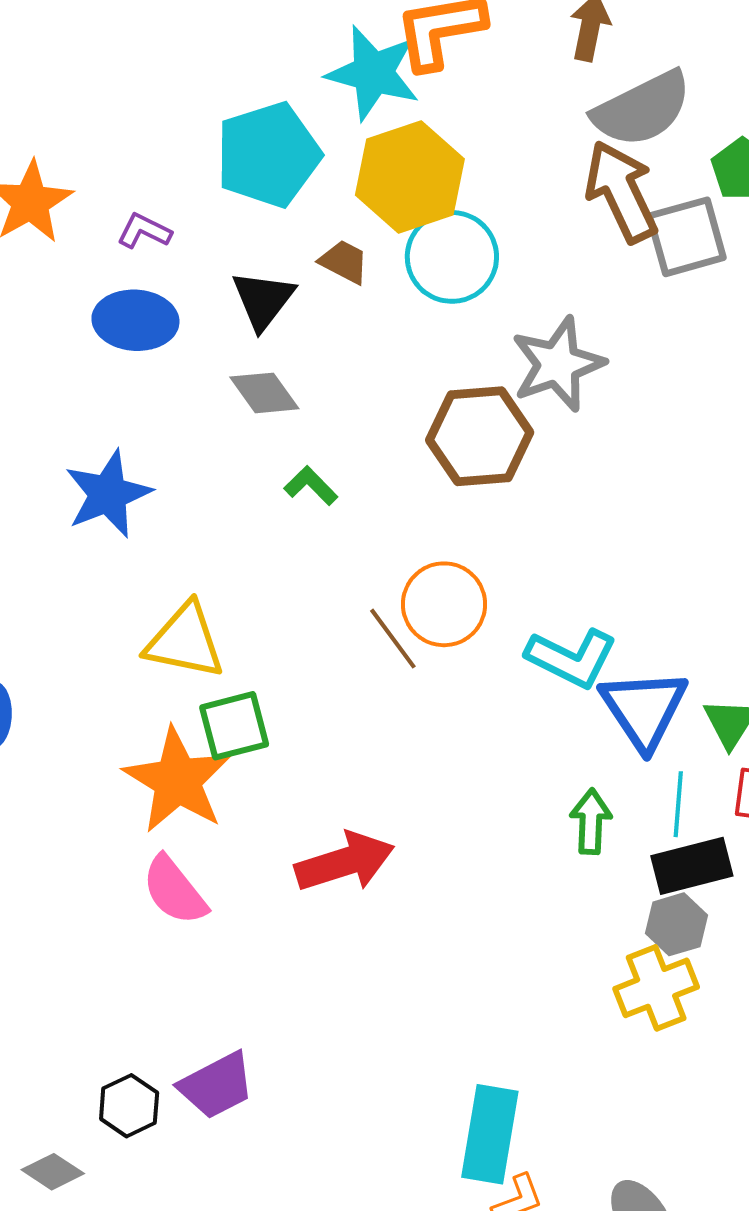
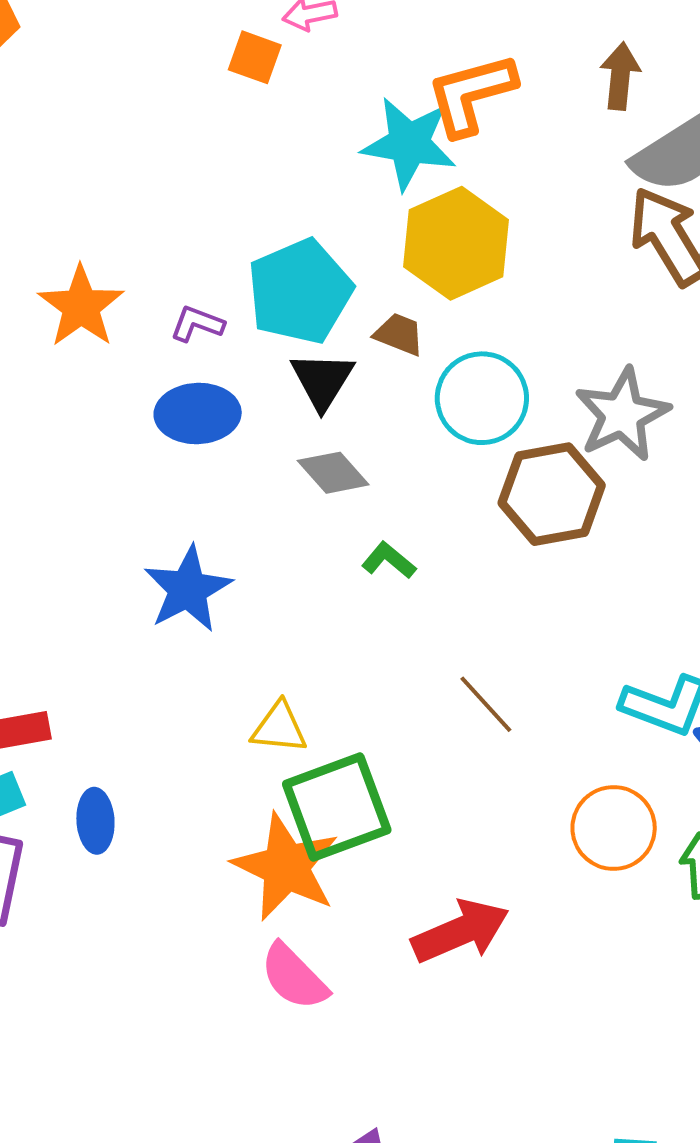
cyan pentagon: (268, 155) -> (300, 292), moved
cyan circle: (452, 257) -> (482, 398), moved
orange circle: (444, 604) -> (614, 828), moved
yellow triangle: (185, 641) -> (279, 728), size x0.7
green square: (234, 726) -> (337, 807), size x1.5

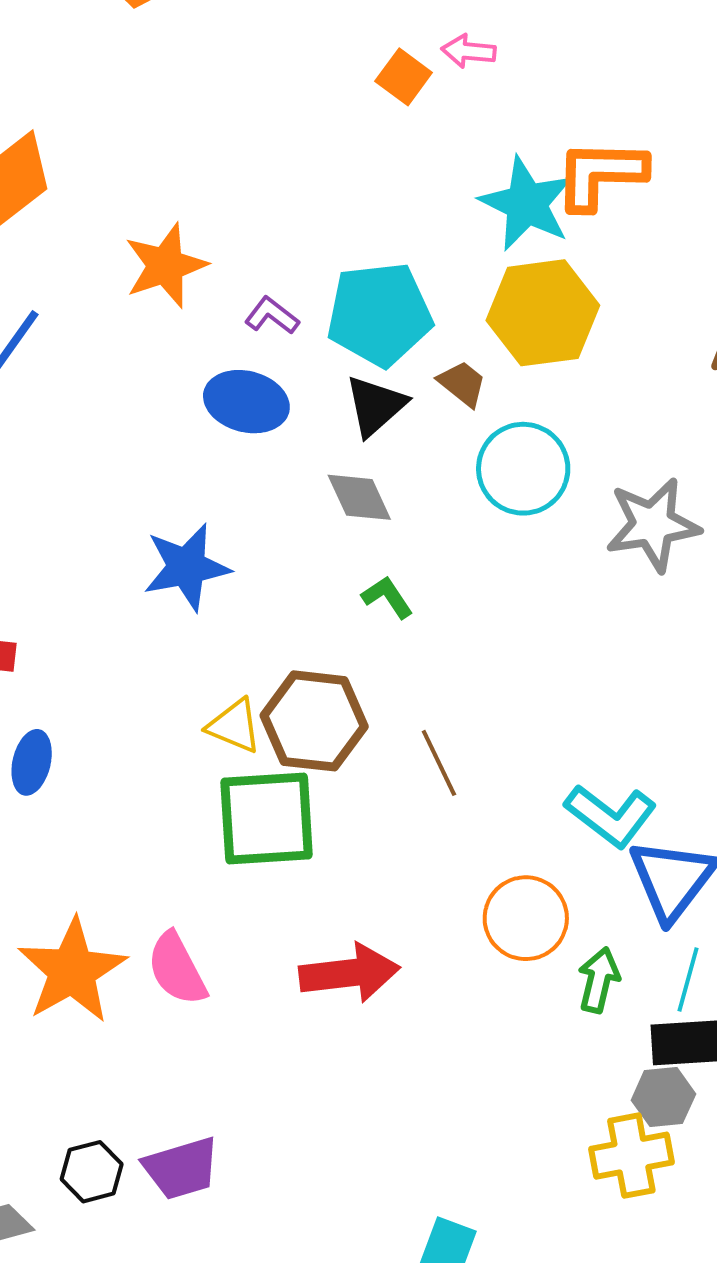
brown hexagon: (552, 494) -> (314, 721), moved
orange star: (286, 867) -> (72, 971), moved

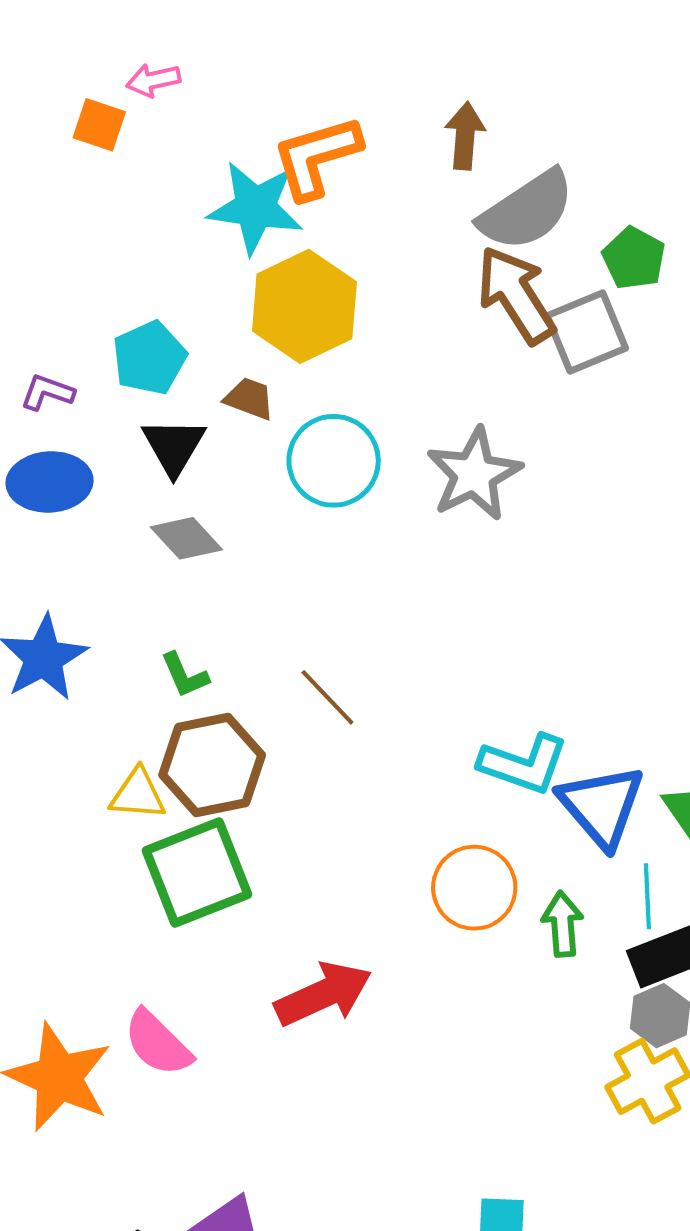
cyan pentagon: (379, 314) -> (149, 358), size x0.7
green L-shape: (387, 597) -> (185, 675), moved, turned -152
brown line: (439, 763) -> (327, 697), moved

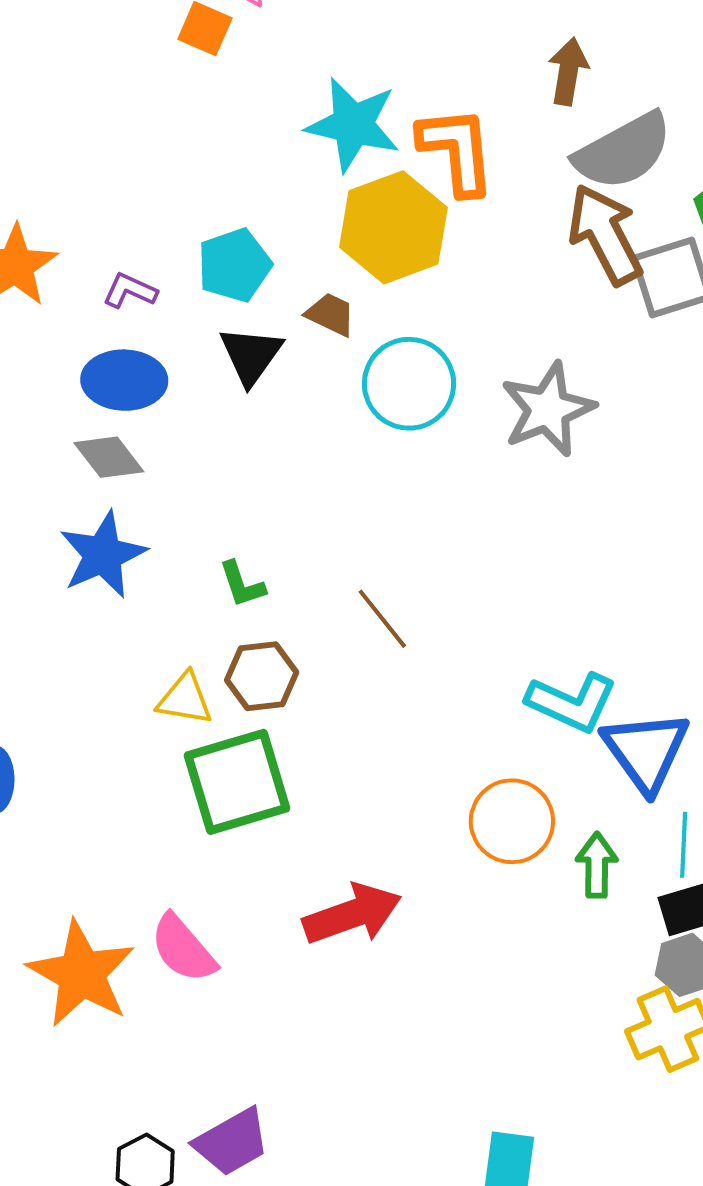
orange L-shape: (316, 157) -> (457, 150), moved, turned 96
gray diamond: (186, 538) -> (109, 457), moved
brown hexagon: (212, 765) -> (262, 676), size x0.7

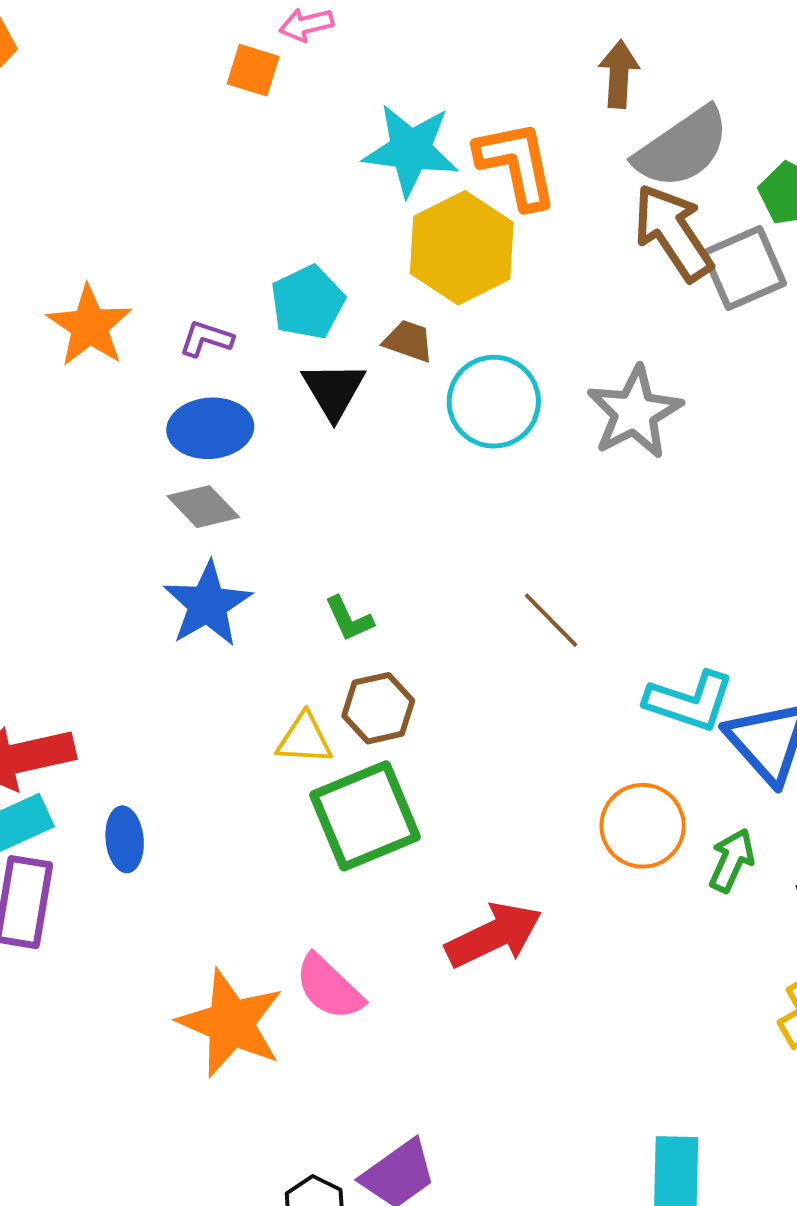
brown line: (382, 619) -> (551, 620), moved
green arrow: (597, 865) -> (732, 860), turned 30

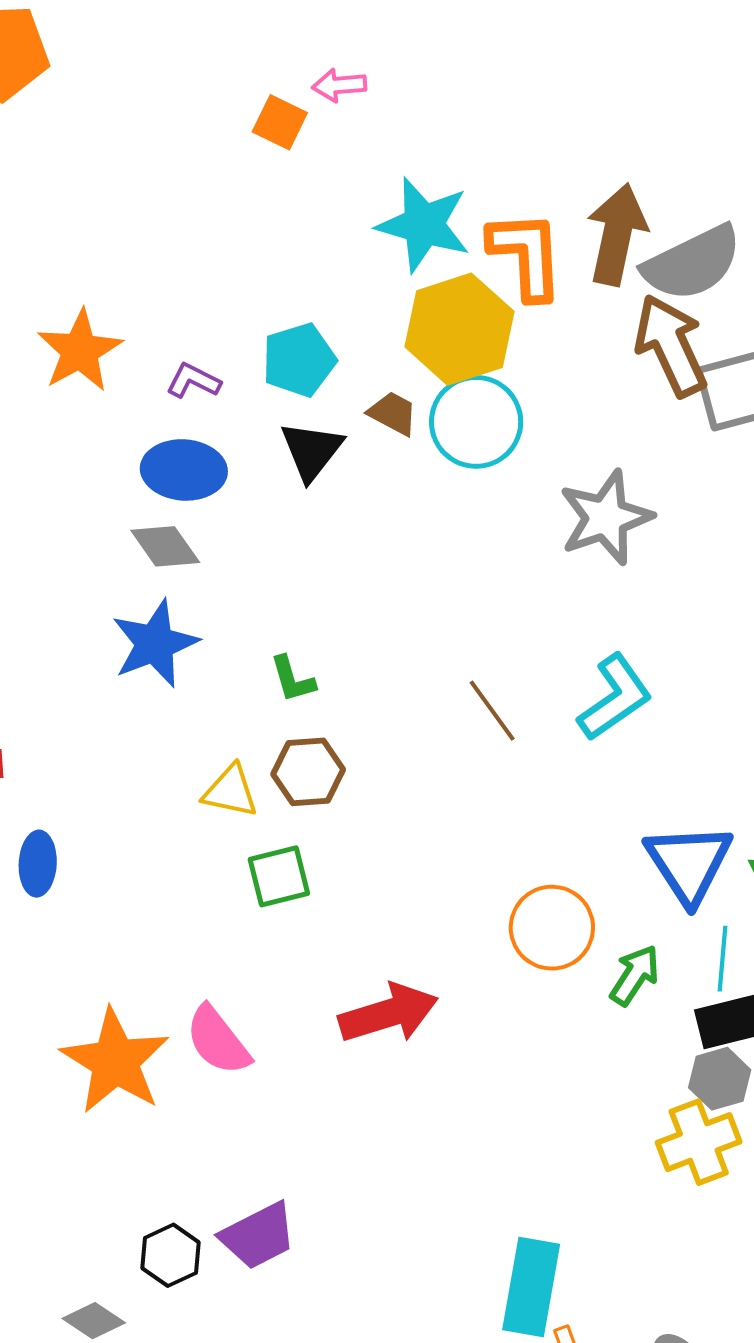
brown arrow: (619, 74) -> (617, 234), moved, size x1.5
cyan circle: (494, 402) -> (476, 422), moved
cyan L-shape: (689, 701) -> (615, 697), moved, turned -62
green square: (365, 816) -> (279, 876), size x0.6

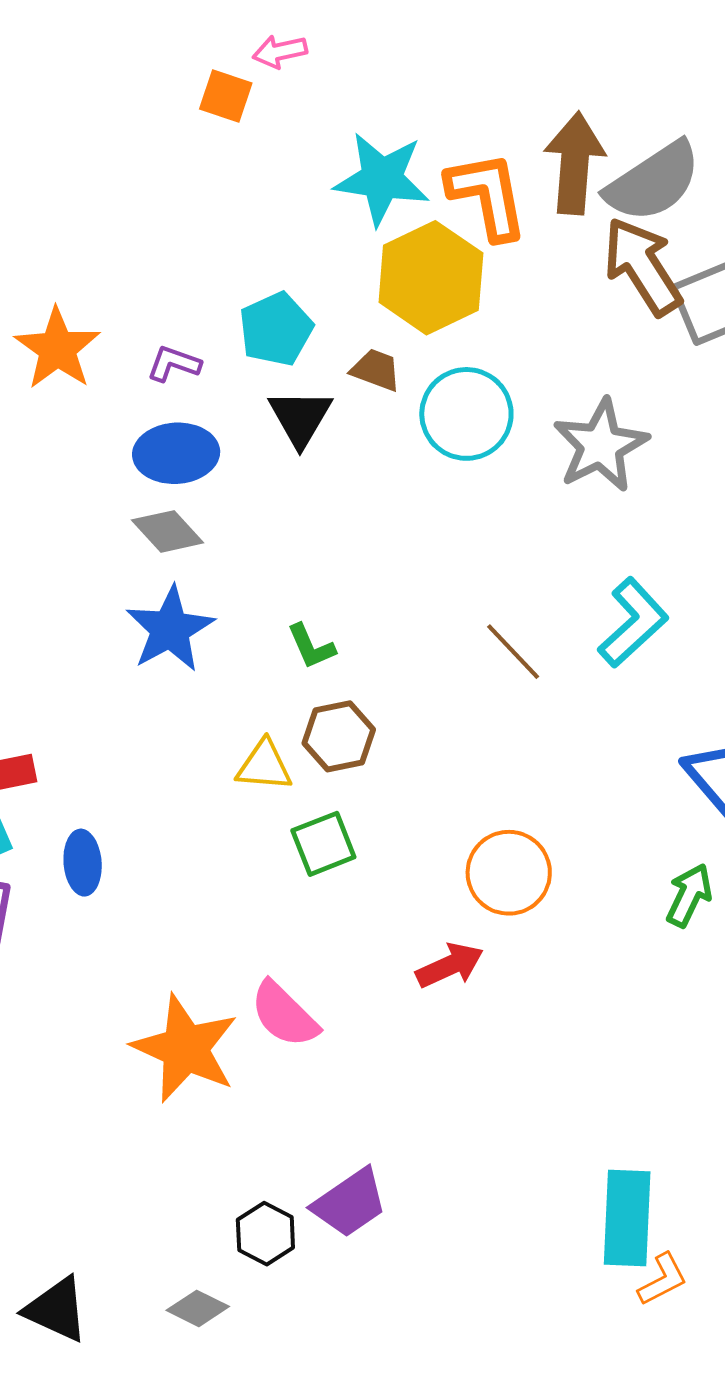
cyan circle: (476, 422) -> (466, 414), moved
orange circle: (552, 928) -> (509, 873), moved
red arrow: (388, 1013) -> (450, 965), size x0.7

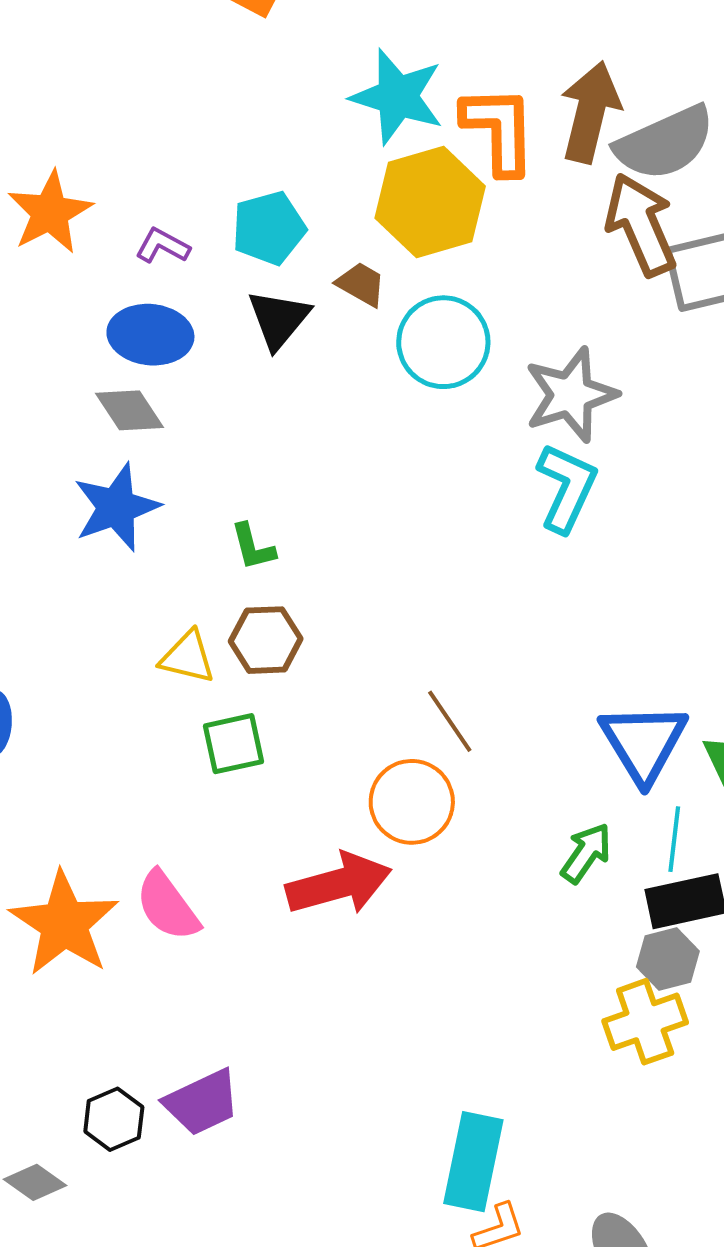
cyan L-shape: (633, 623) -> (567, 488), moved, turned -32
brown line: (513, 652) -> (450, 721), moved
red arrow: (450, 965) -> (339, 884), size x1.5

